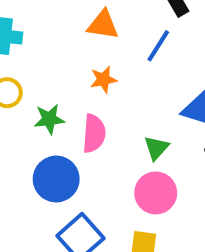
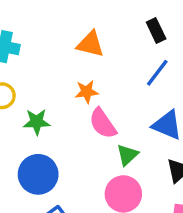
blue line: (158, 46) -> (157, 73), moved
pink semicircle: (94, 134) -> (103, 123), moved, turned 136

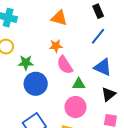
green triangle: (127, 155) -> (79, 84), turned 40
blue circle: (38, 174) -> (36, 84), moved

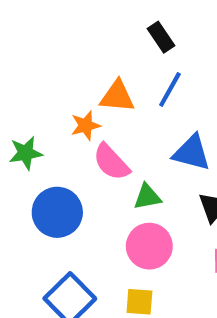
orange triangle: (59, 18) -> (117, 96), moved
green star: (26, 63) -> (26, 153), moved

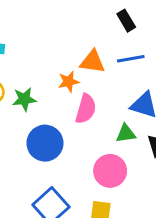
blue line: (170, 90) -> (131, 59), turned 48
pink semicircle: (111, 162) -> (86, 109), turned -124
green triangle: (147, 197) -> (126, 133), moved

